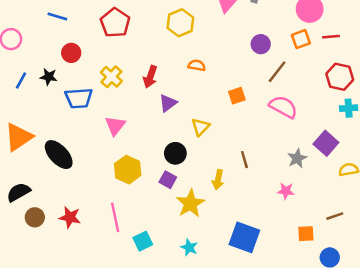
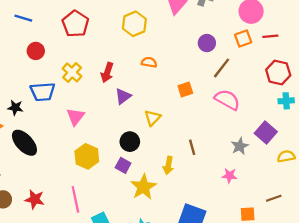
black star: (49, 77) -> (15, 108), moved

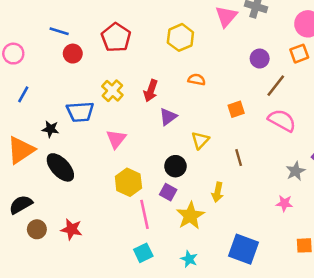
red circle: (36, 51) -> (73, 54), moved
brown line: (192, 147) -> (239, 158), moved
pink line: (75, 199) -> (145, 214), moved

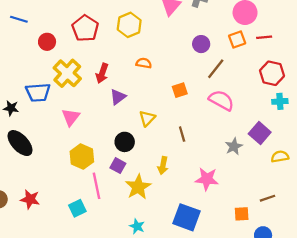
red pentagon: (116, 37) -> (85, 28), moved
red circle: (73, 54) -> (47, 42), moved
yellow cross: (112, 91) -> (67, 73), size x1.4
pink star: (284, 203) -> (207, 179), moved, size x1.5
cyan square: (143, 253) -> (77, 208), moved

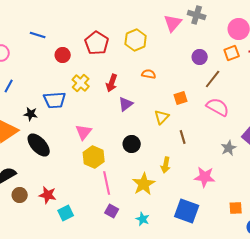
yellow cross: (67, 73) -> (81, 83), size x0.7
pink triangle: (71, 117) -> (84, 132), moved
yellow triangle: (147, 118) -> (162, 117), moved
purple square: (118, 166) -> (112, 211), moved
cyan square: (77, 208) -> (66, 213), moved

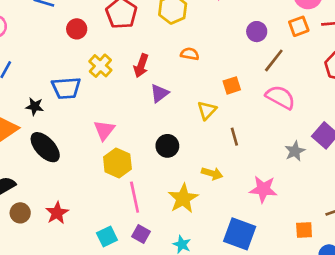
yellow arrow: (166, 165) -> (212, 173), turned -84
red star: (48, 195) -> (57, 213), turned 30
cyan square: (66, 213) -> (107, 237), moved

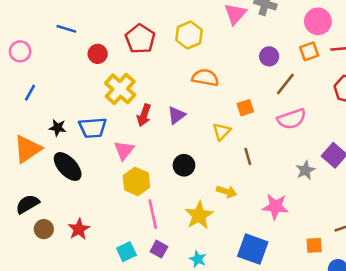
orange semicircle: (190, 54) -> (205, 78), size x1.5
yellow cross: (100, 66) -> (120, 89), size x1.4
red arrow: (141, 66) -> (144, 115), moved
blue trapezoid: (66, 88) -> (93, 128), moved
pink semicircle: (280, 97) -> (292, 119), turned 132

